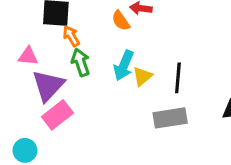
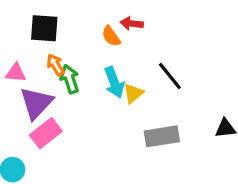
orange arrow: (71, 36) -> (55, 65), moved
cyan arrow: (124, 65) -> (114, 82), turned -44
black line: (178, 78) -> (170, 76), moved, turned -44

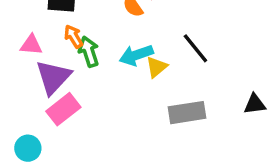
cyan arrow: (114, 82) -> (136, 55), turned 92

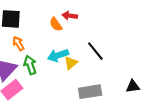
green arrow: (89, 52) -> (30, 65), moved

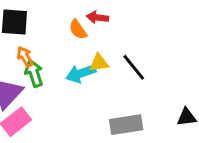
yellow triangle: (71, 63) -> (99, 63), moved, turned 32
green arrow: (30, 65) -> (34, 73), moved

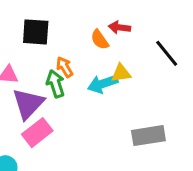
orange arrow: (25, 57) -> (65, 67), moved
black line: (134, 67) -> (167, 53), moved

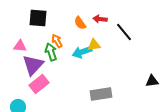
red arrow: (119, 27) -> (100, 19), moved
gray rectangle: (148, 136) -> (101, 94), moved

